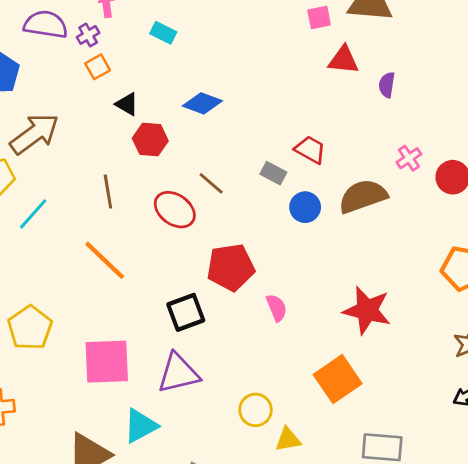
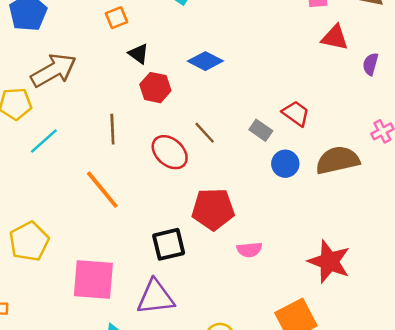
pink semicircle: (277, 308) -> (249, 250), turned 100

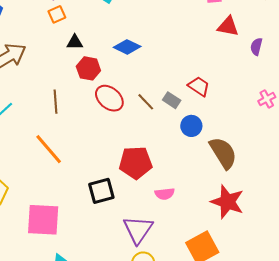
black triangle: (139, 54) -> (75, 42), turned -36
brown line: (205, 133) -> (146, 102), moved
red ellipse: (170, 152) -> (109, 98), moved
brown semicircle: (338, 160) -> (223, 153), moved, turned 72
purple triangle: (156, 297) -> (138, 230), moved, turned -48

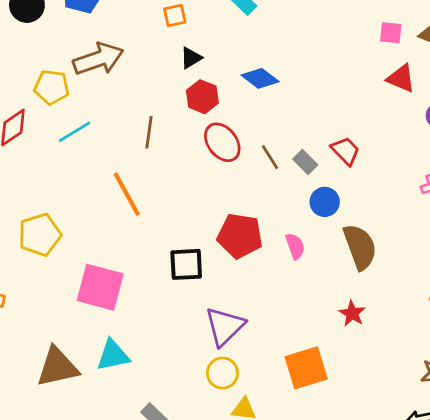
black triangle: (75, 42) -> (191, 58), turned -42
pink semicircle: (165, 194) -> (295, 246), moved, turned -114
red star: (227, 202) -> (352, 313), size x0.6

